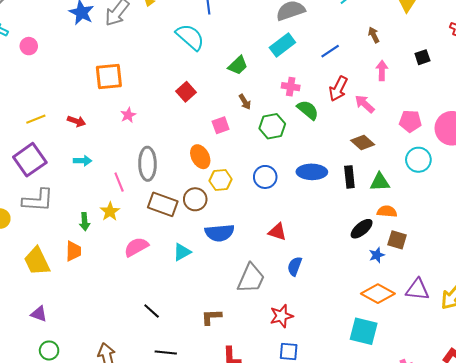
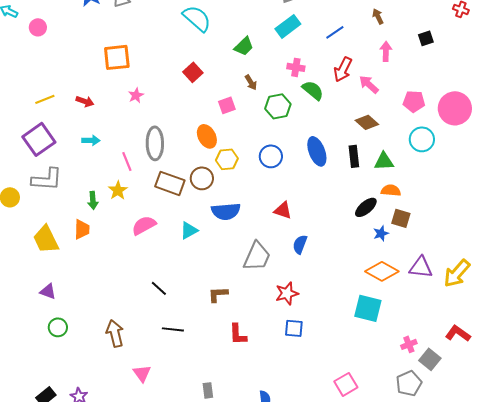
blue ellipse: (312, 172) -> (317, 151), turned 68

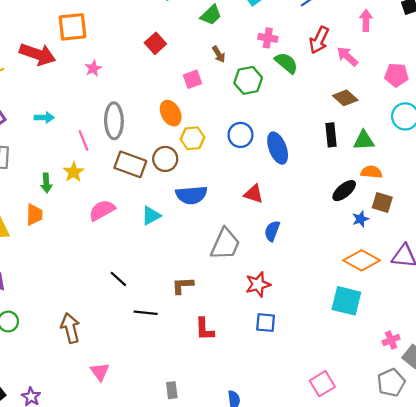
red arrow: (85, 101) -> (38, 54), moved, size x1.8
blue ellipse: (317, 151) -> (278, 148), moved
black line: (173, 329) -> (146, 313), moved

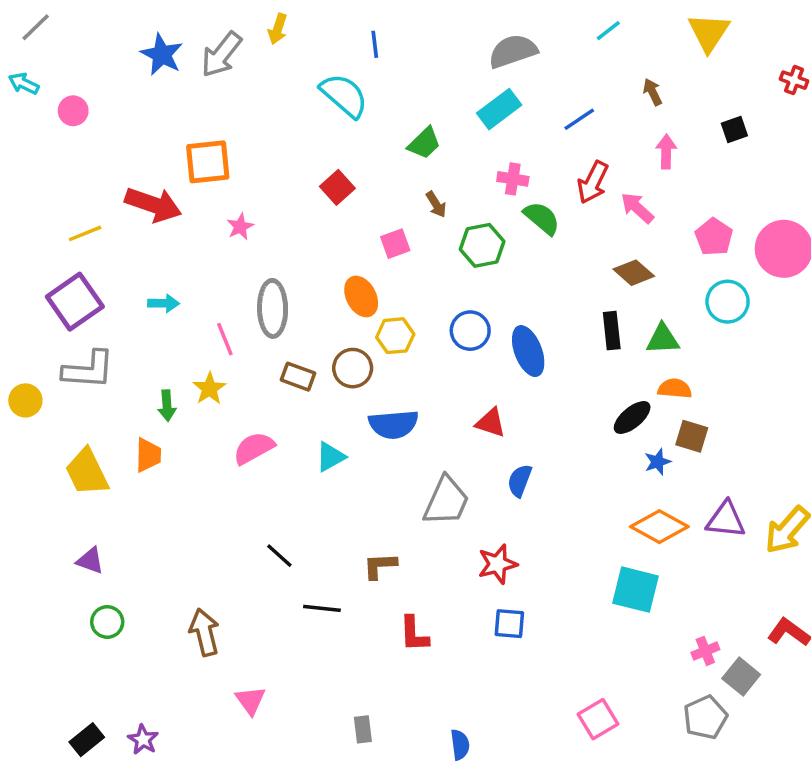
pink pentagon: (396, 75) -> (714, 237), turned 30
brown rectangle: (130, 164) -> (298, 377), size x0.7

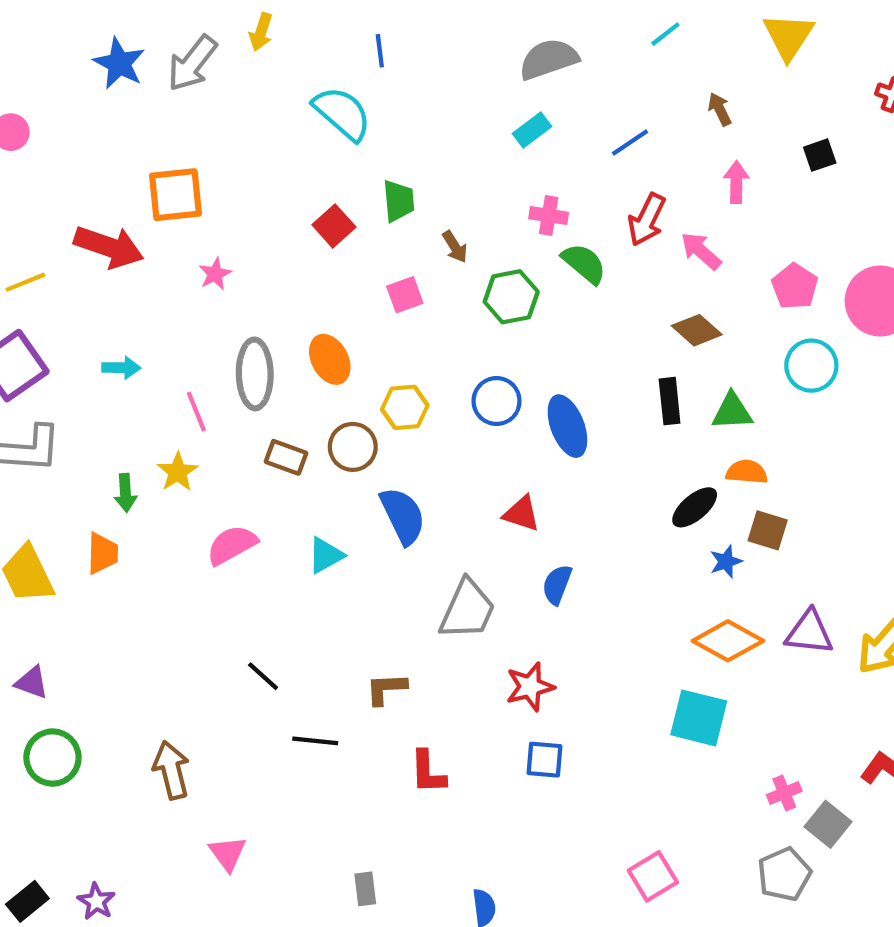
cyan rectangle: (499, 109) -> (532, 130), size x0.7
green trapezoid: (424, 143) -> (399, 201), moved, turned -51
orange ellipse: (361, 297) -> (330, 359), moved
blue semicircle: (394, 424) -> (403, 516), turned -111
green circle: (107, 622) -> (52, 758), size x1.4

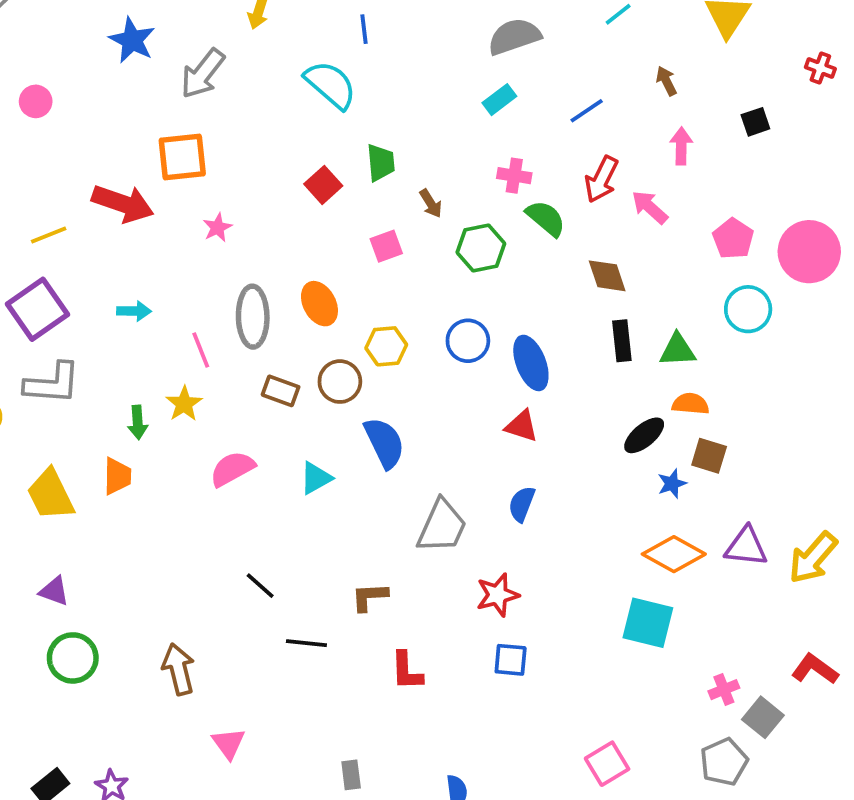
gray arrow: (192, 63) -> (203, 74), moved
brown diamond: (697, 330) -> (607, 276), moved, turned 30
red triangle: (522, 514) -> (522, 426), moved

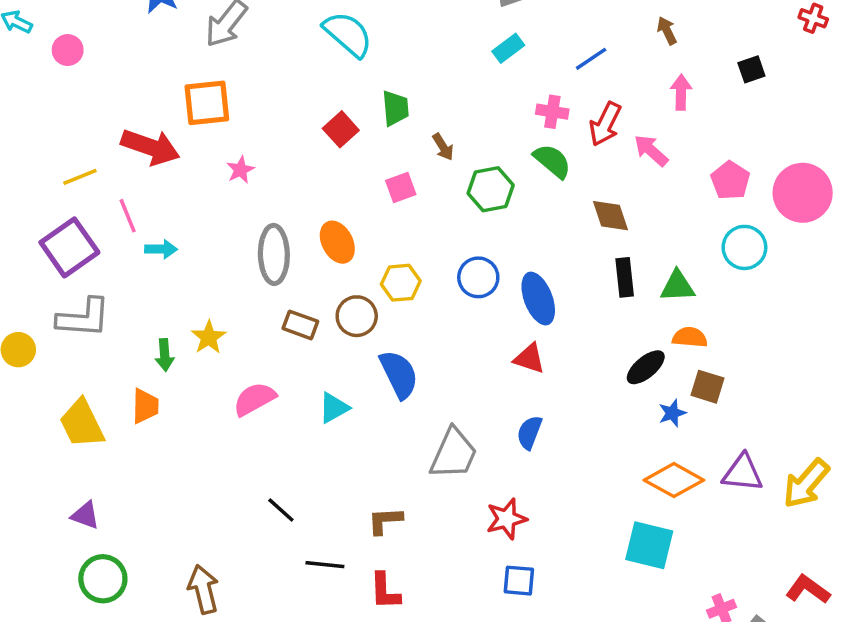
pink cross: (514, 176) -> (552, 112), moved
pink line: (201, 350) -> (128, 216), moved
red L-shape: (407, 671) -> (385, 591), moved

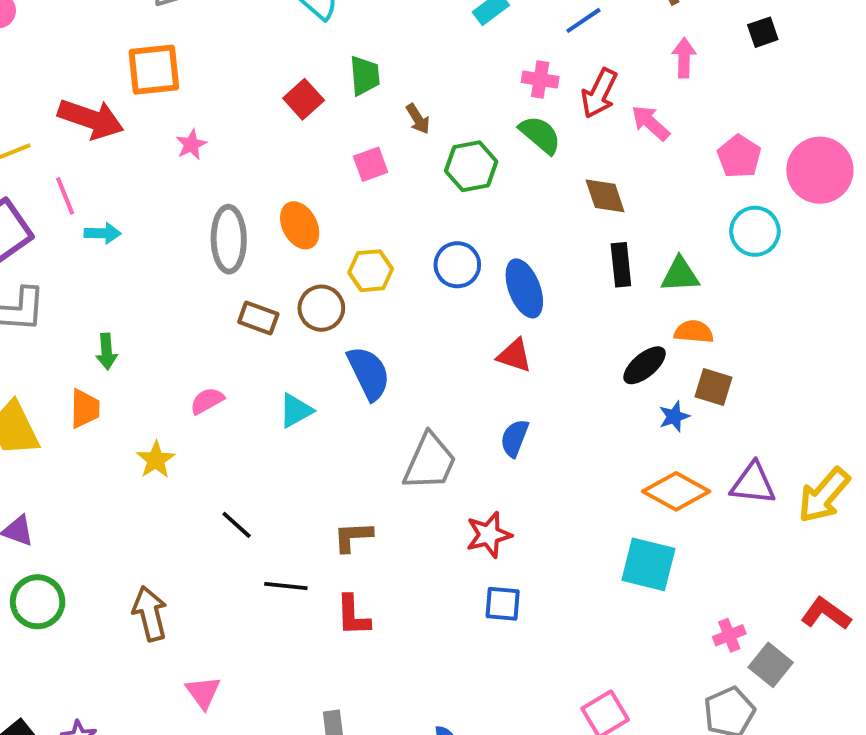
yellow star: (209, 337) -> (156, 460), moved
pink semicircle: (254, 399) -> (207, 401), size x0.7

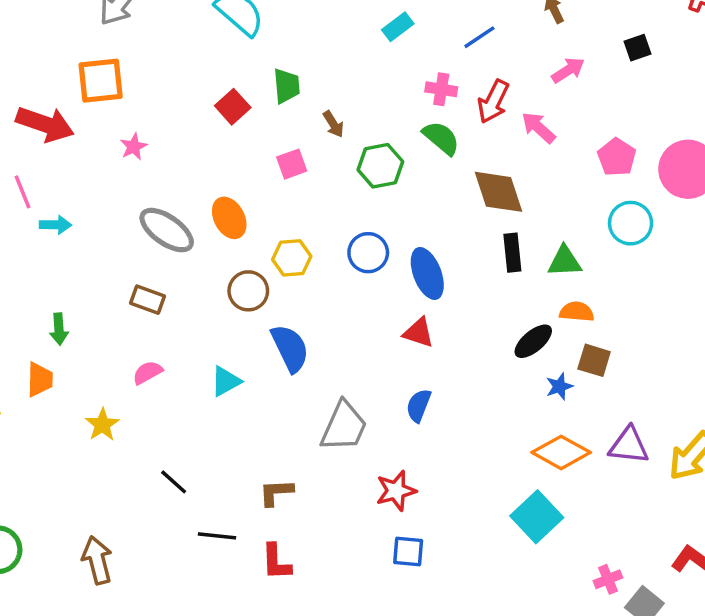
pink arrow: (684, 58) -> (568, 70), turned 56
brown diamond: (605, 196) -> (499, 192), size x1.4
gray ellipse: (229, 239) -> (167, 230), turned -54
brown rectangle: (258, 318) -> (148, 300), moved
cyan square: (648, 564) -> (537, 517), turned 33

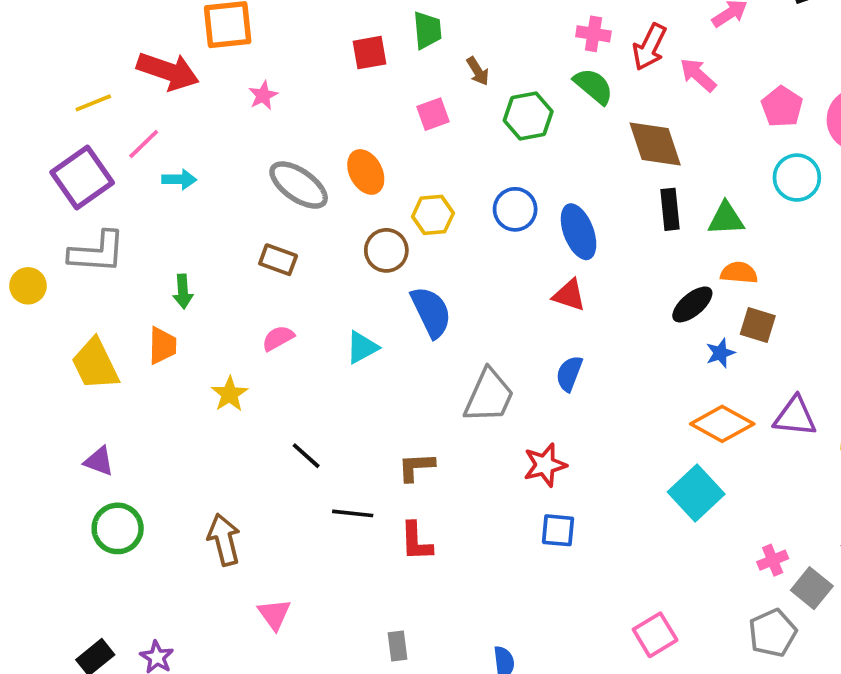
red square: (233, 107) -> (370, 53), turned 32
pink line: (22, 192) -> (144, 144), turned 68

